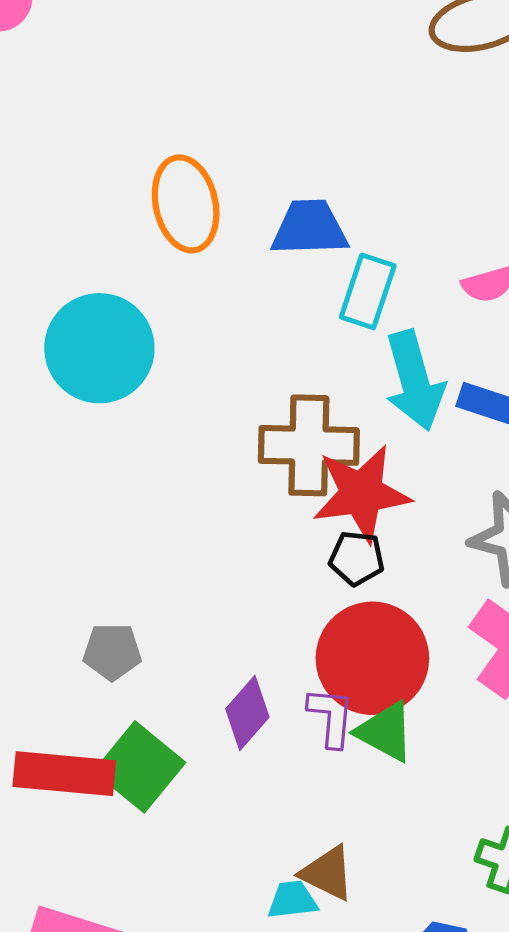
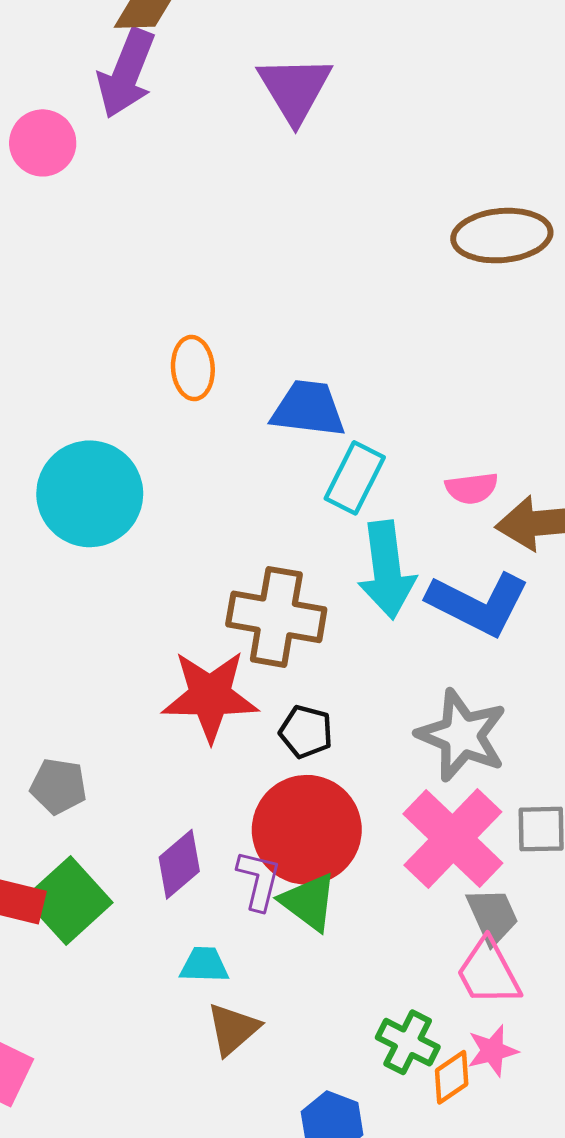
orange ellipse: (186, 204) -> (193, 368), size x0.7
red star: (361, 493) -> (210, 696), moved
brown triangle: (327, 873) -> (233, 1029), turned 44
cyan trapezoid: (292, 900) -> (204, 965), moved

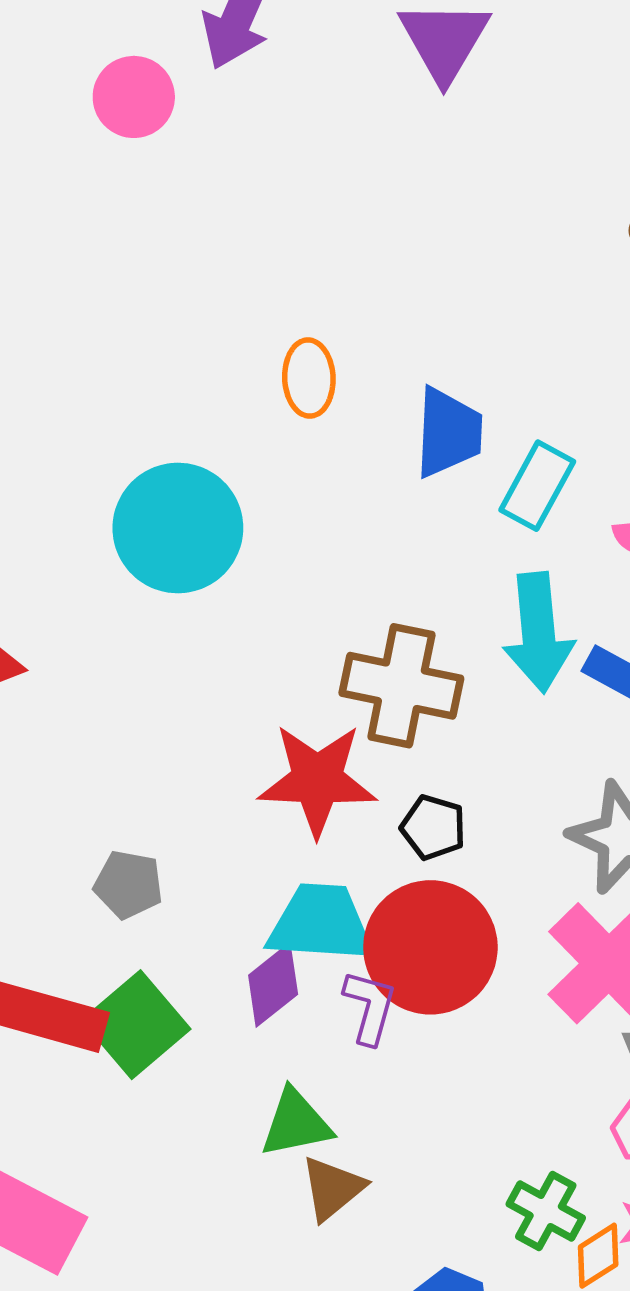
blue trapezoid: (308, 409) -> (448, 432), turned 84
cyan rectangle: (355, 478) -> (537, 486), moved
green triangle: (309, 902) -> (296, 1123), moved, turned -50
cyan trapezoid: (204, 965) -> (321, 923), moved, size x1.8

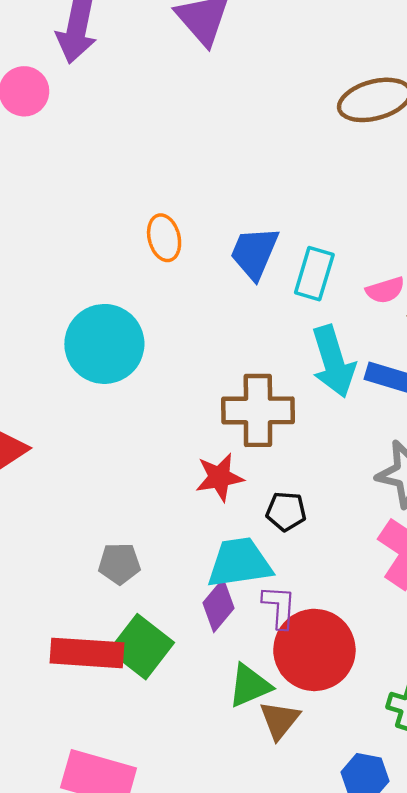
blue trapezoid: (448, 432) -> (254, 253), turned -148
red star: (317, 780) -> (219, 477), size x0.7
black pentagon: (433, 827) -> (286, 511), moved
red circle: (430, 947) -> (314, 650), moved

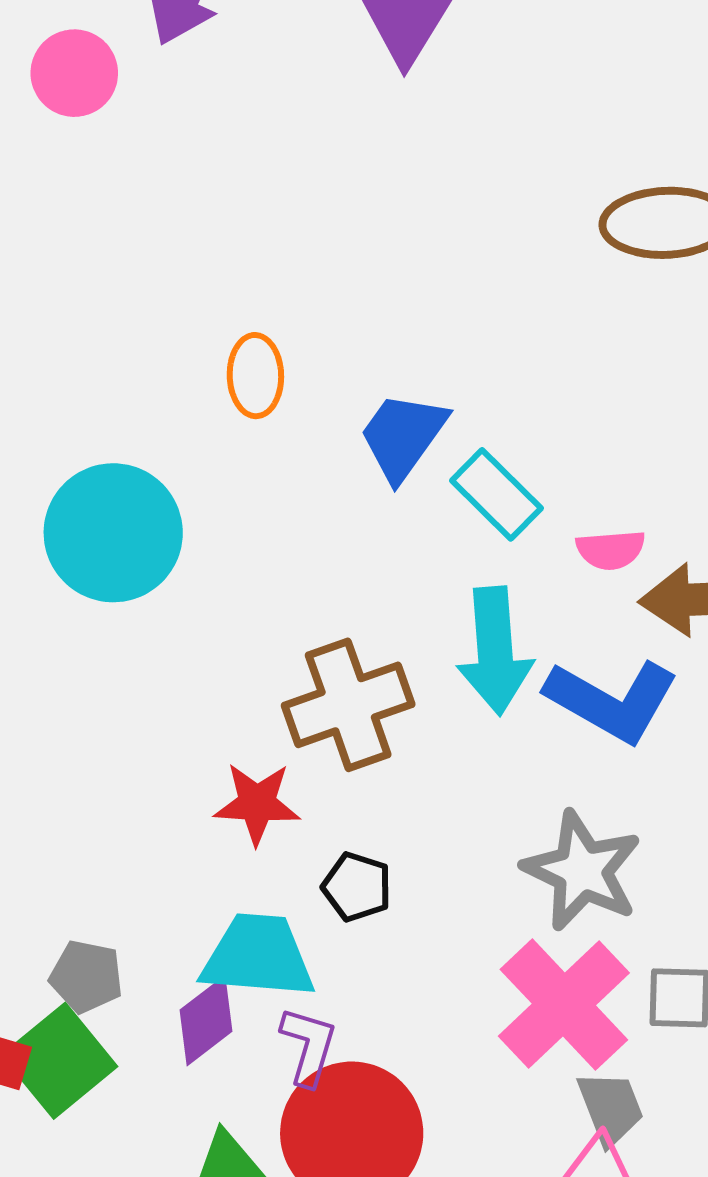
cyan rectangle: (314, 274) -> (496, 494), turned -75
brown cross: (258, 410) -> (348, 705), turned -32
gray pentagon: (119, 564) -> (86, 976), moved

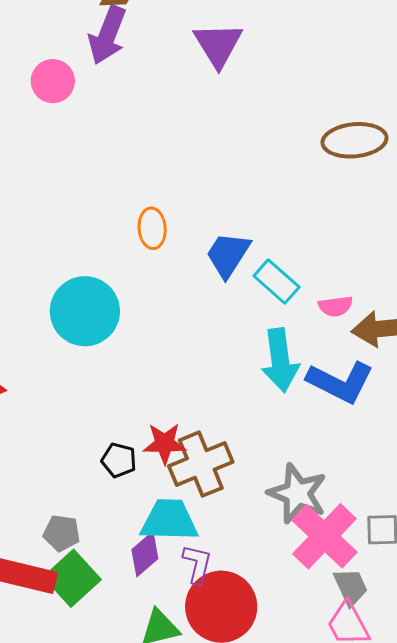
brown cross: (348, 705) -> (201, 464), moved
gray star: (582, 871) -> (297, 493), moved
black pentagon: (357, 887) -> (119, 460), moved
gray pentagon: (86, 976) -> (62, 533), moved

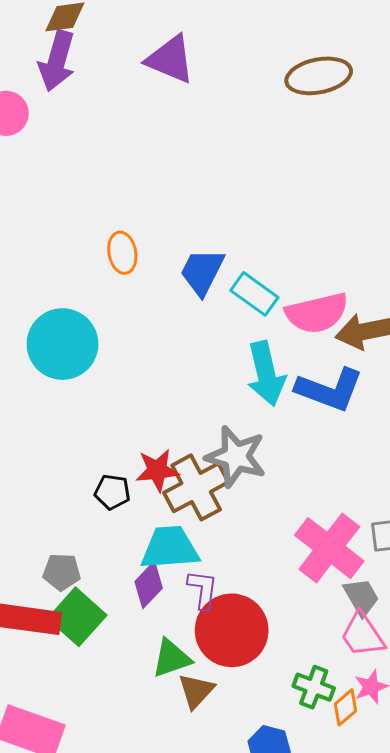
purple triangle: (218, 45) -> (170, 59), turned -30
brown ellipse: (355, 140) -> (319, 76), moved
pink semicircle: (336, 306) -> (317, 313), size x1.8
gray star: (297, 493) -> (236, 457), moved

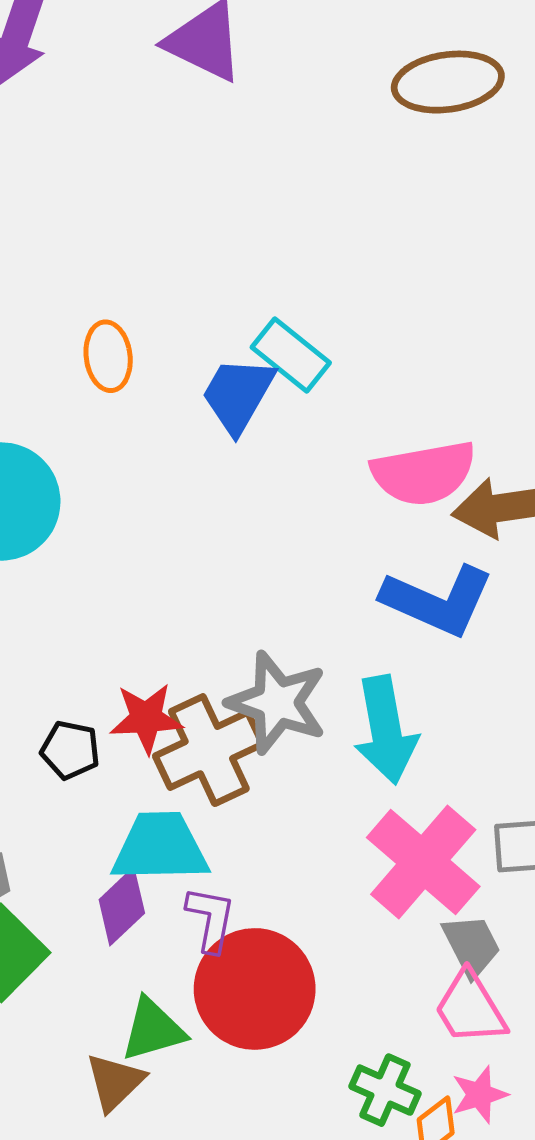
cyan rectangle: (254, 294) -> (291, 355), moved
cyan arrow: (266, 374) -> (386, 730), moved
brown triangle: (196, 691) -> (115, 1082), moved

